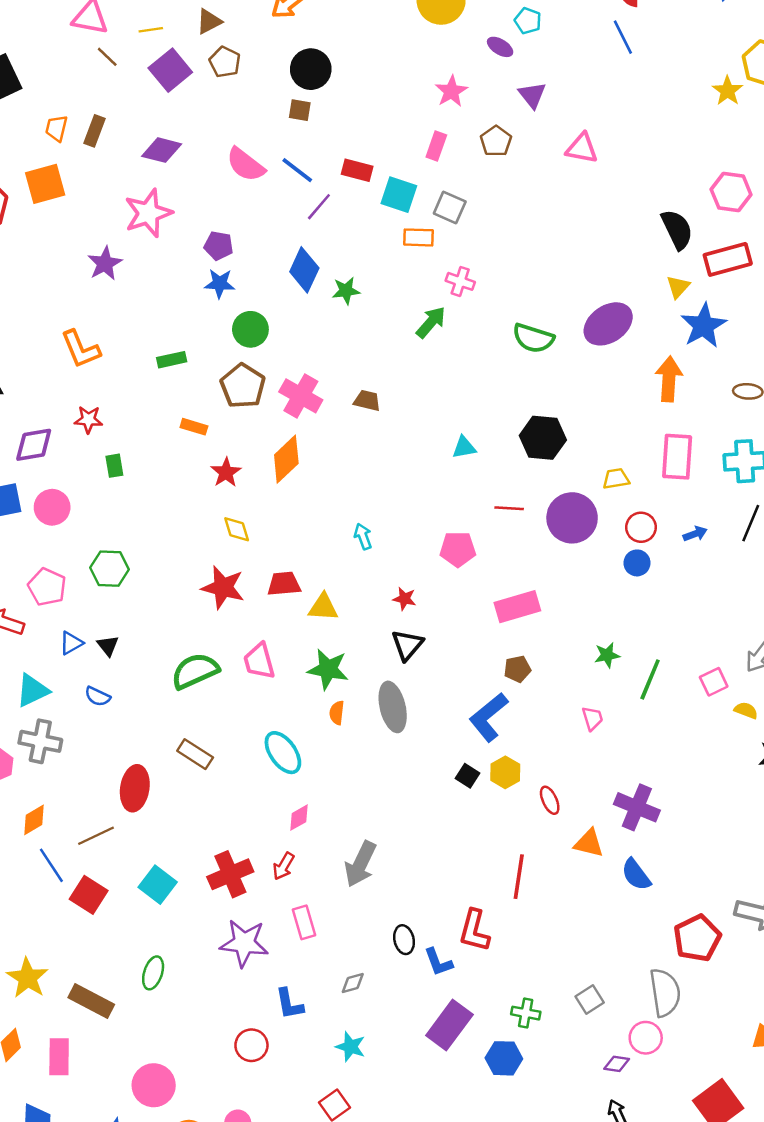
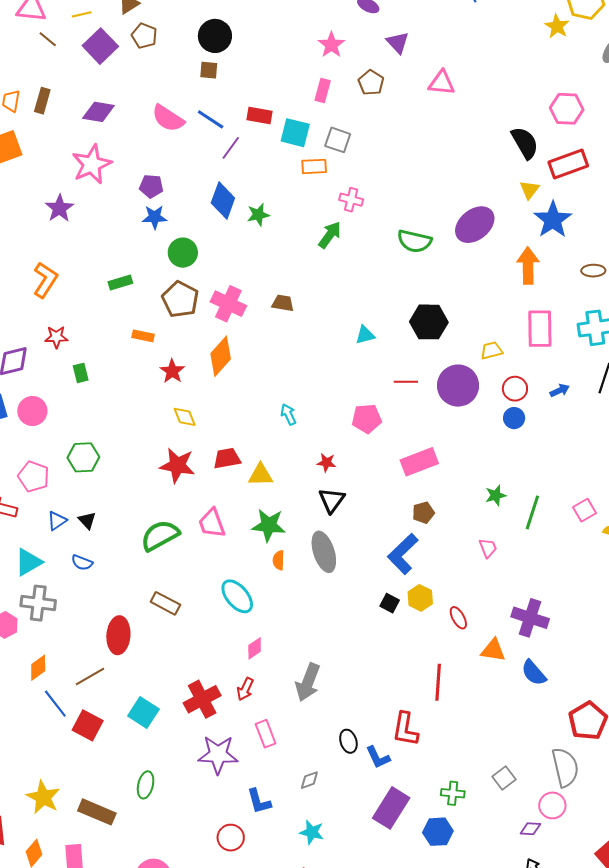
orange L-shape: (81, 349) -> (45, 280), turned -120

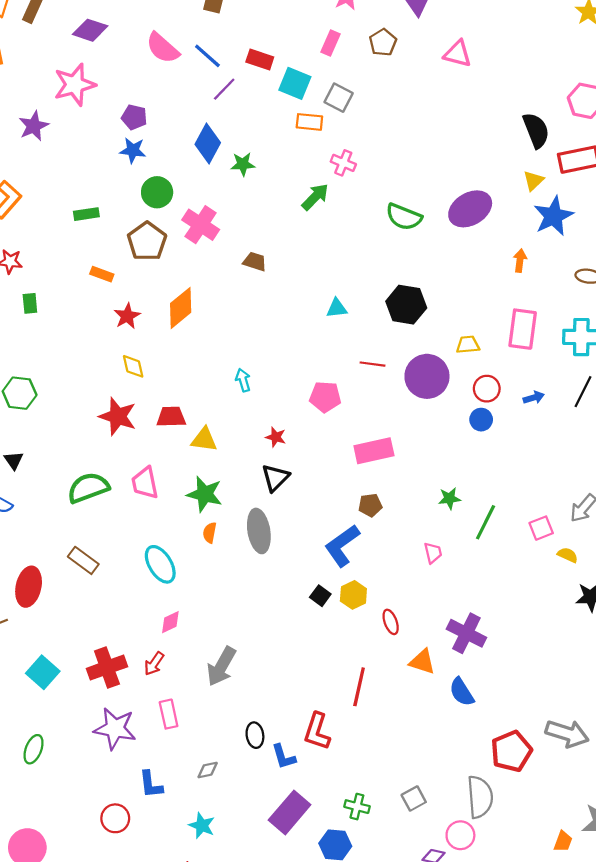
orange arrow: (528, 266) -> (520, 261), size x0.6
pink cross: (228, 304) -> (201, 225), moved

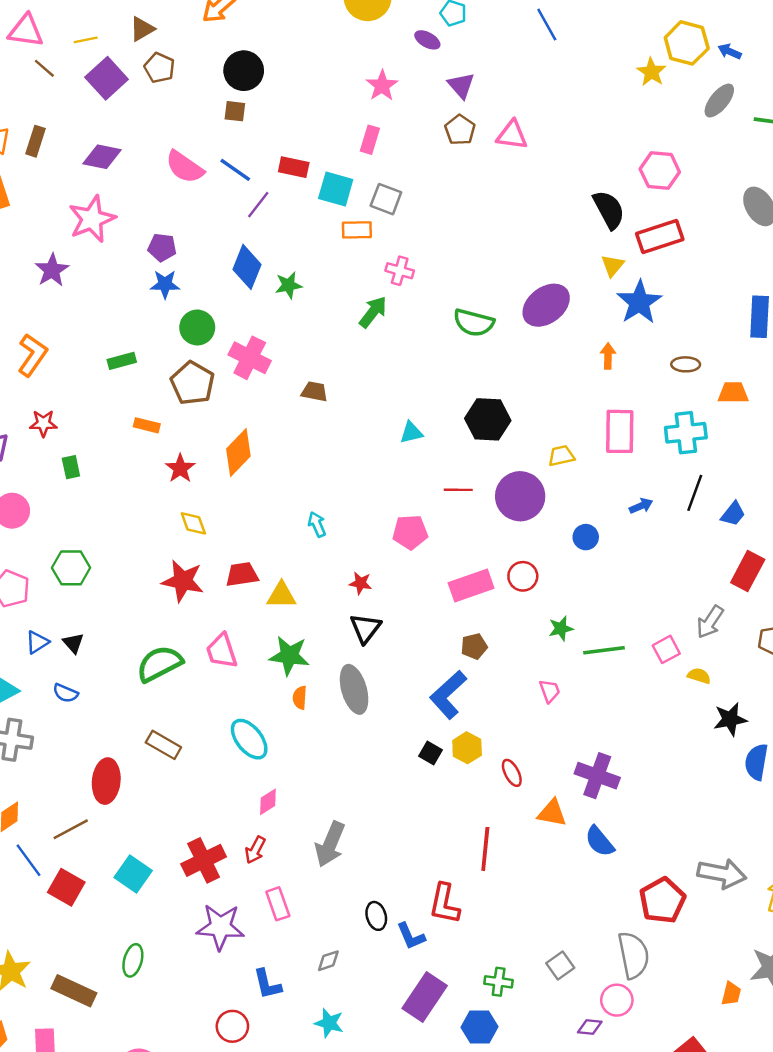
brown pentagon: (383, 42) -> (460, 130), moved
red circle: (487, 389) -> (523, 576), moved
green line: (486, 522) -> (604, 650), turned 63

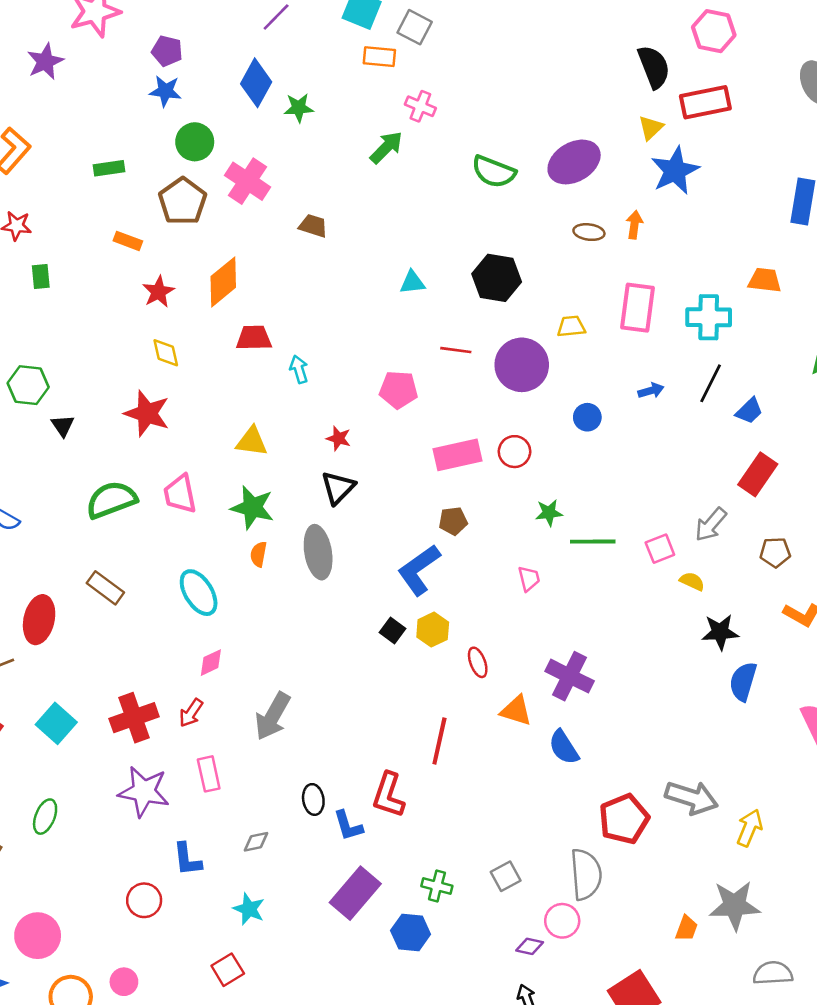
brown ellipse: (686, 364) -> (589, 232), moved
red trapezoid: (242, 574) -> (254, 338), moved
black triangle: (73, 643) -> (63, 426), moved

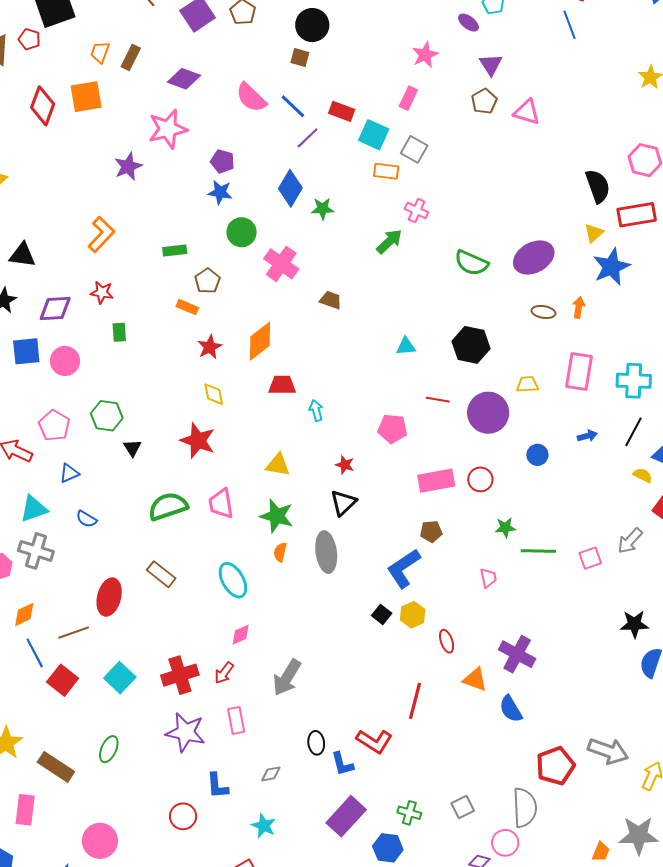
brown pentagon: (183, 201) -> (207, 281), moved, size x0.7
yellow semicircle: (692, 581) -> (643, 475), moved
red L-shape: (388, 795) -> (374, 741), turned -78

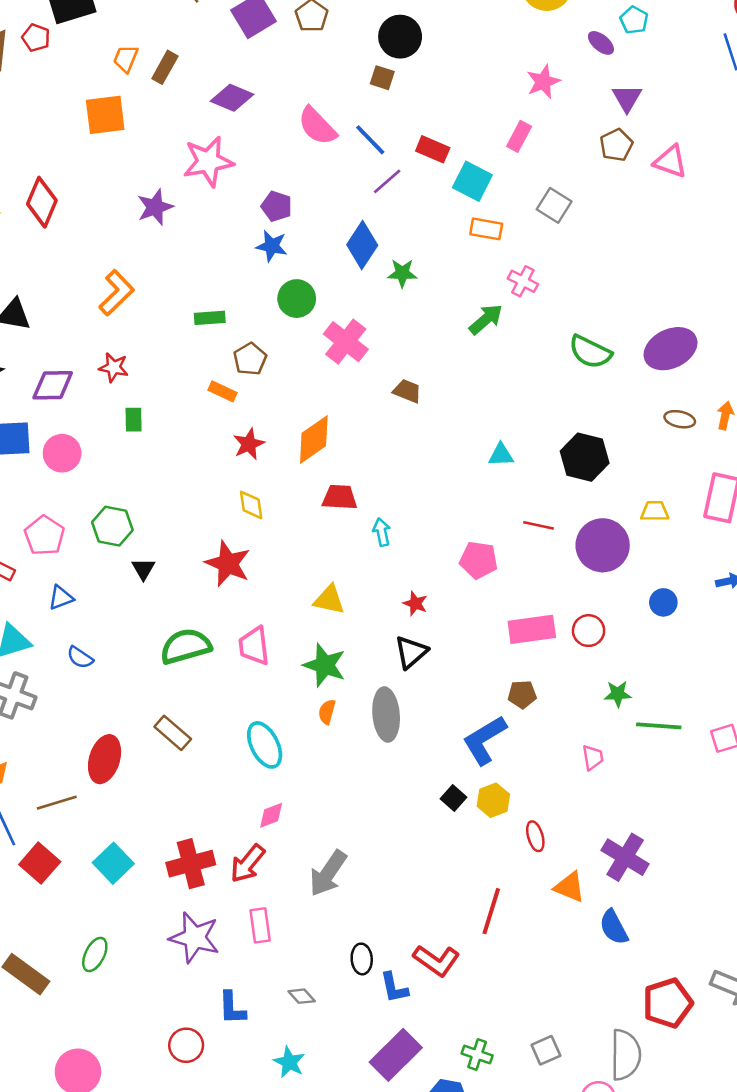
red diamond: (43, 106) -> (42, 202), moved
gray square: (414, 149) -> (554, 205), moved
red arrow: (224, 673) -> (248, 864), size x1.4
gray diamond: (271, 774) -> (302, 996), turned 55

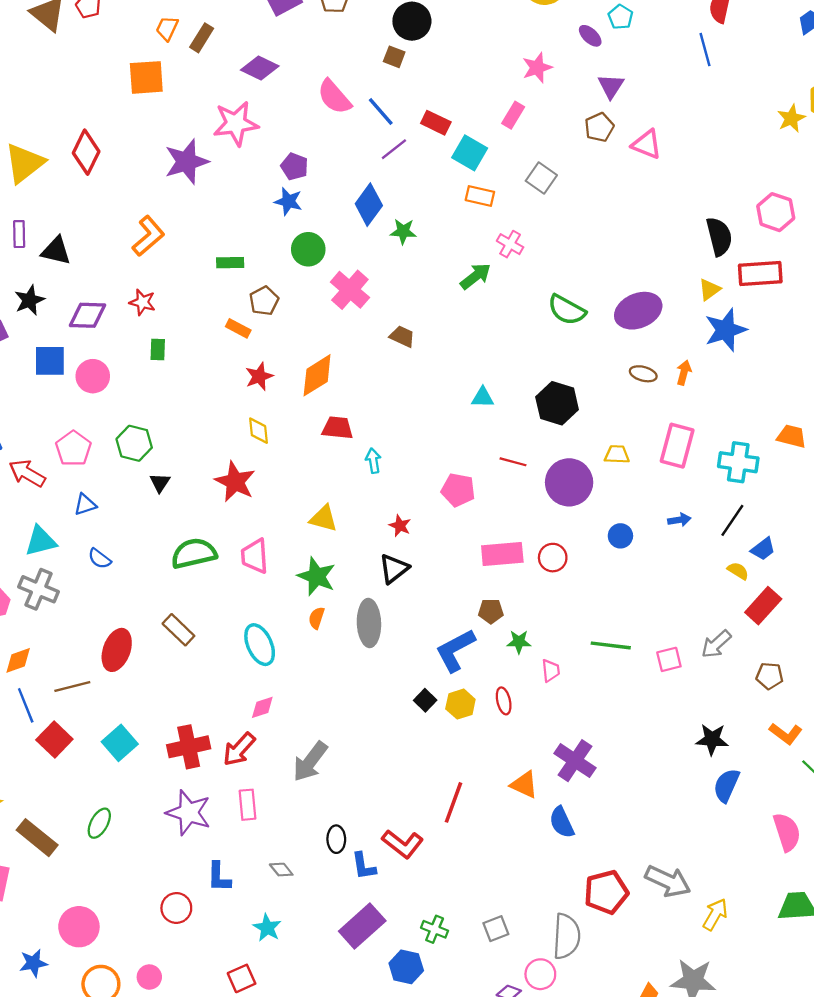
purple star: (155, 207) -> (186, 162), size x1.4
green star: (618, 694) -> (519, 642), moved
red ellipse: (535, 836) -> (504, 701), moved

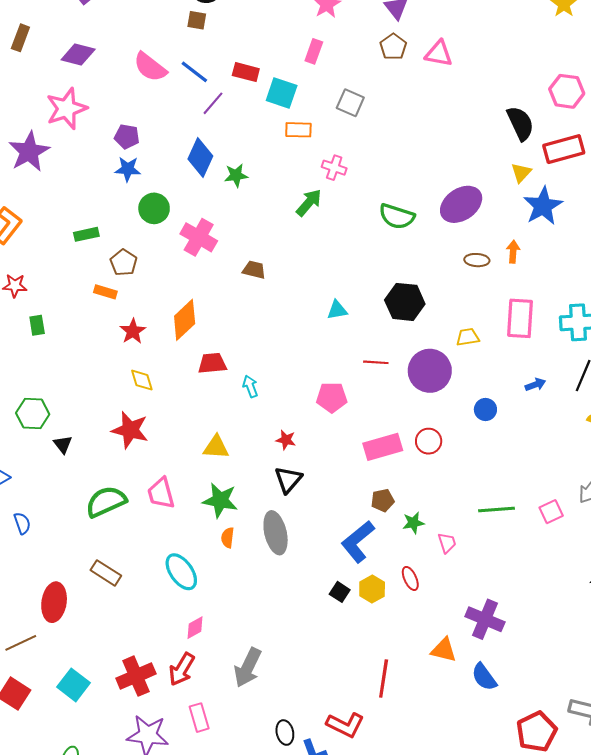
blue semicircle: (99, 559) -> (22, 523), turned -135

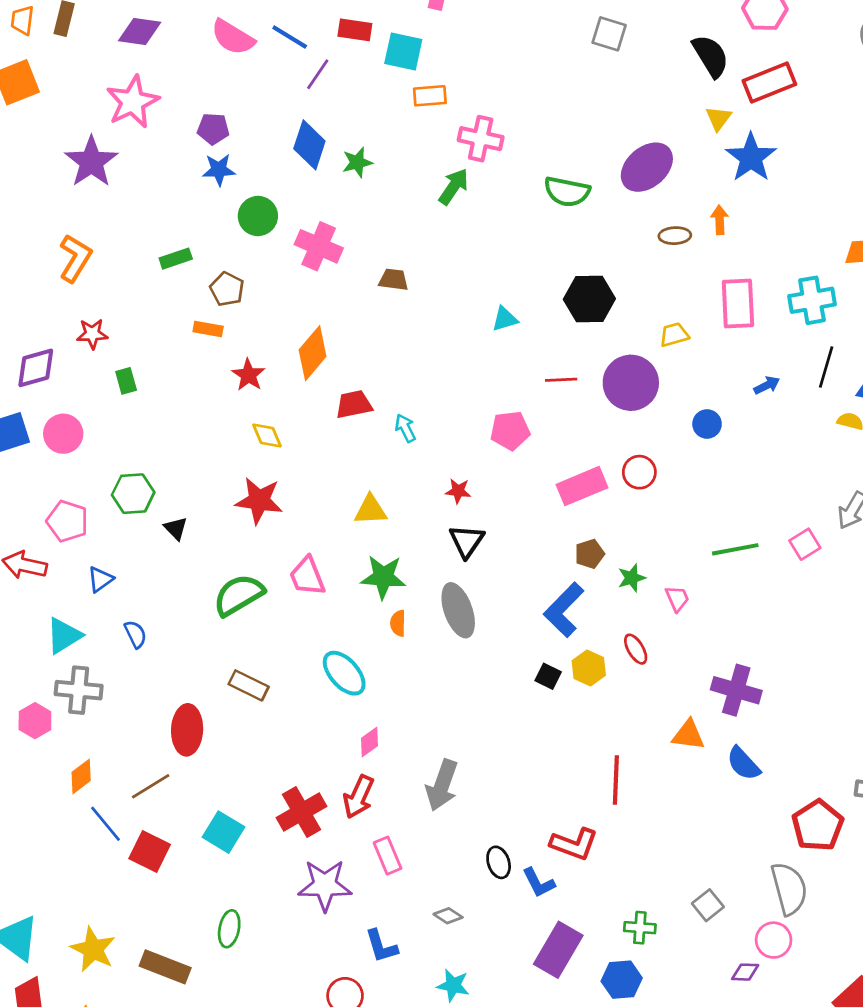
gray square: (350, 103) -> (609, 34), moved
pink cross: (334, 168) -> (481, 139), size x1.4

